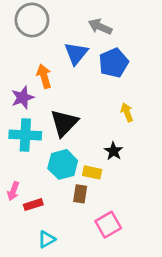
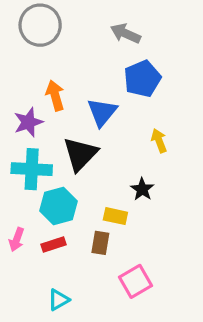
blue triangle: (76, 53) -> (102, 112), moved
cyan hexagon: (63, 164) -> (59, 206), moved
red rectangle: (33, 205) -> (53, 245), moved

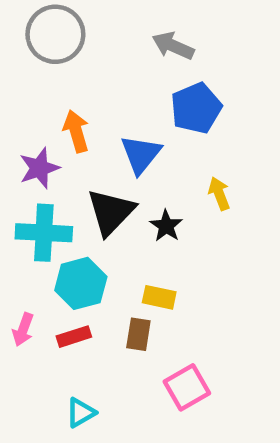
black star: (142, 189) -> (166, 226), moved

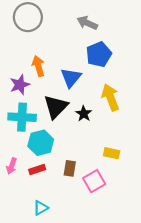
yellow arrow: (219, 193) -> (110, 97), size x1.6
yellow rectangle: (159, 297) -> (112, 153), moved
pink square: (187, 387) -> (94, 181), moved

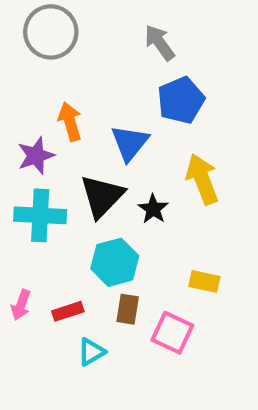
gray arrow: (87, 23) -> (160, 43), turned 30
cyan hexagon: (41, 143) -> (115, 262), moved
pink square: (94, 181) -> (172, 333), turned -35
cyan triangle: (41, 208) -> (91, 352), moved

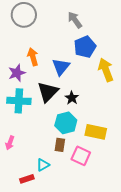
yellow arrow: (202, 179) -> (106, 70), moved
cyan hexagon: (115, 262) -> (66, 123), moved
yellow rectangle: (204, 281) -> (96, 132), size x1.5
red rectangle: (68, 311) -> (27, 179), moved

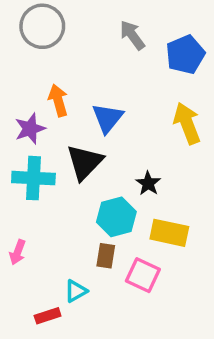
blue pentagon: (85, 47) -> (185, 55), moved
black star: (72, 98) -> (148, 183), moved

